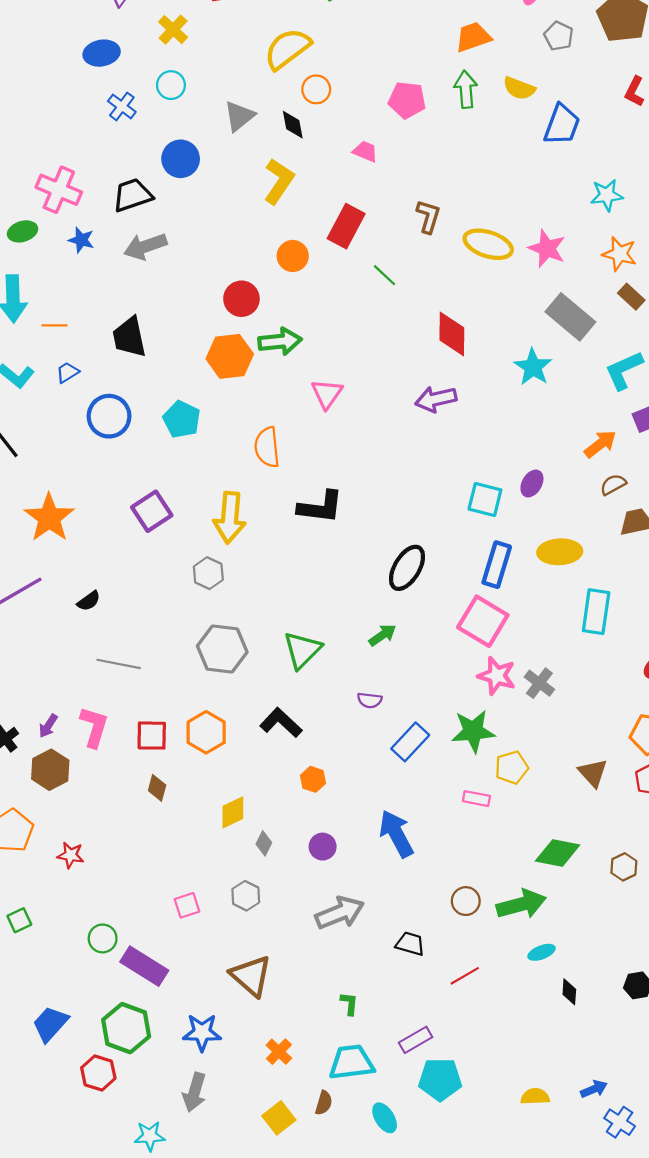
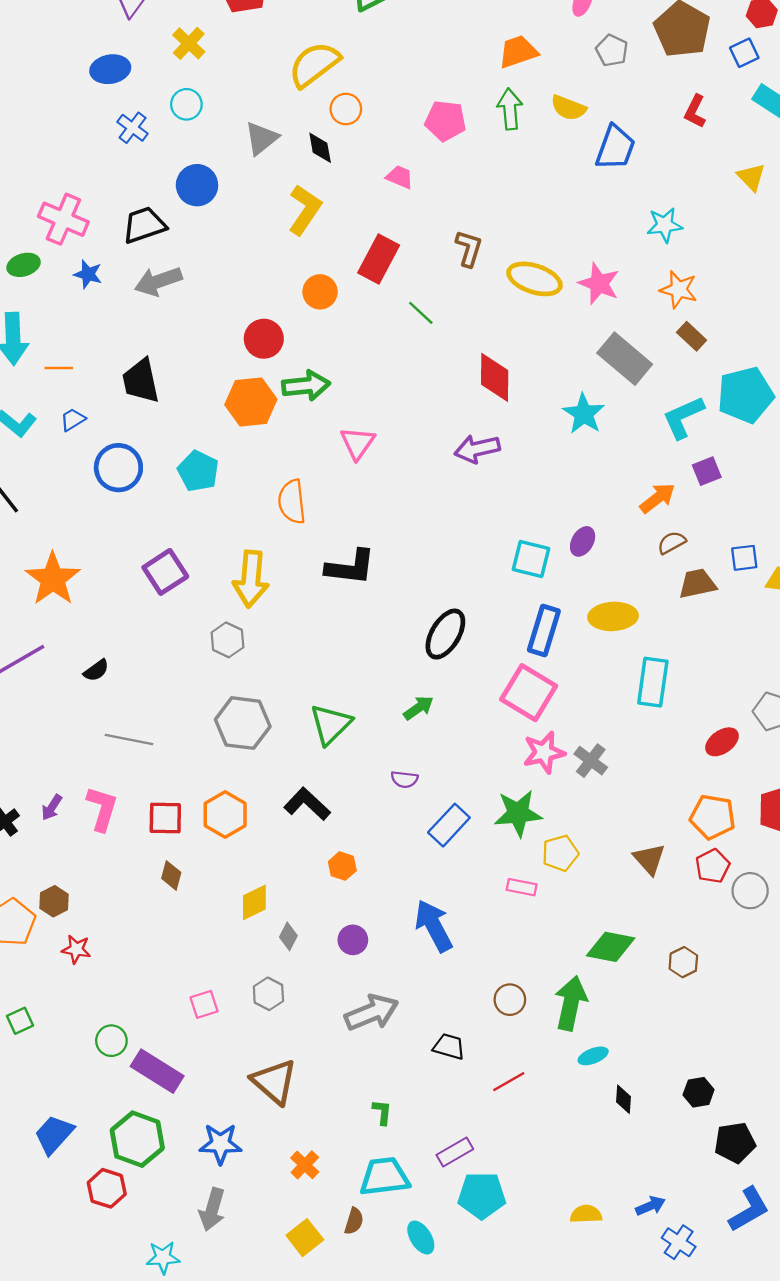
pink star: (497, 676) -> (544, 752), turned -30
brown hexagon: (50, 770) -> (54, 901), moved, size x0.7
green arrow: (521, 904) -> (571, 1003), turned -63

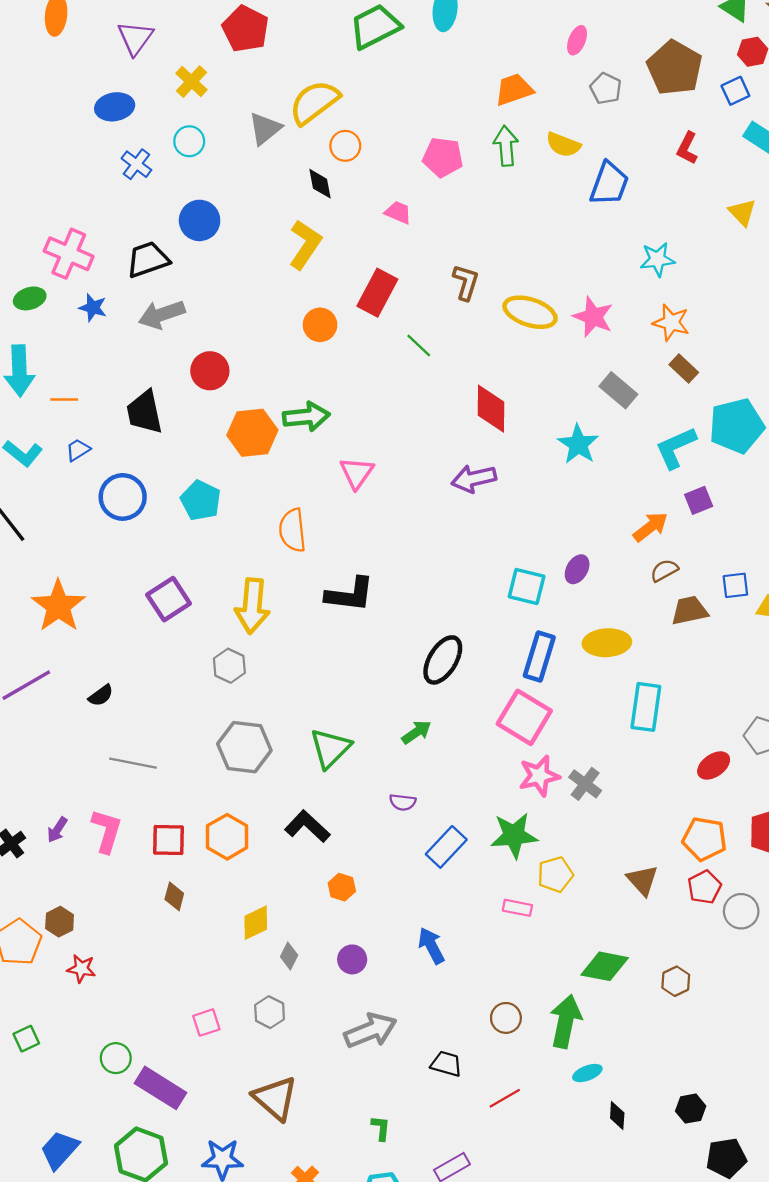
gray triangle: (261, 138) -> (265, 129), moved
red circle: (264, 339) -> (210, 371), moved
gray rectangle: (625, 359) -> (618, 390), size x0.7
blue arrow: (434, 926) -> (431, 946), size x0.7

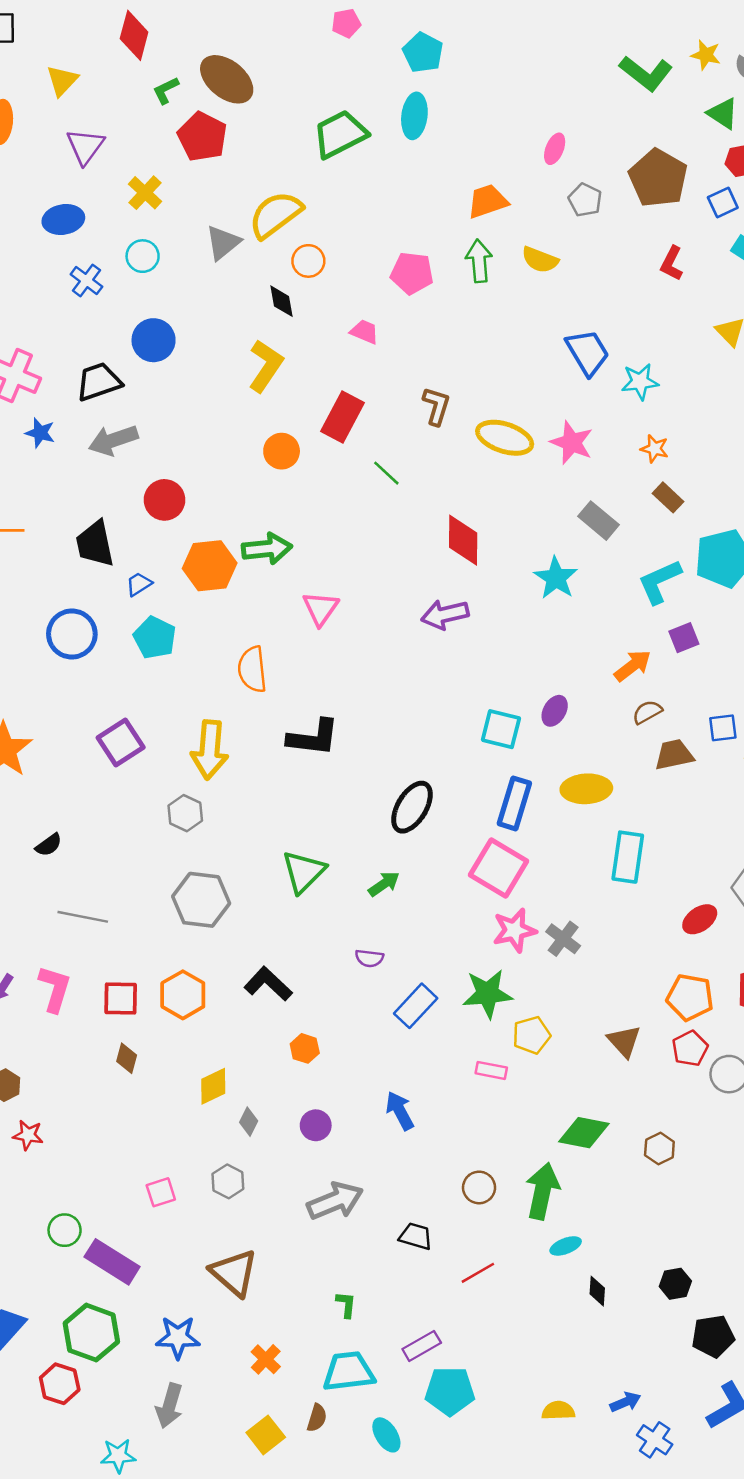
blue trapezoid: (609, 184) -> (588, 352), moved, turned -51
orange star: (671, 323) -> (655, 449), size x0.7
blue trapezoid: (78, 450) -> (139, 584), moved
green triangle: (330, 748) -> (303, 872), moved

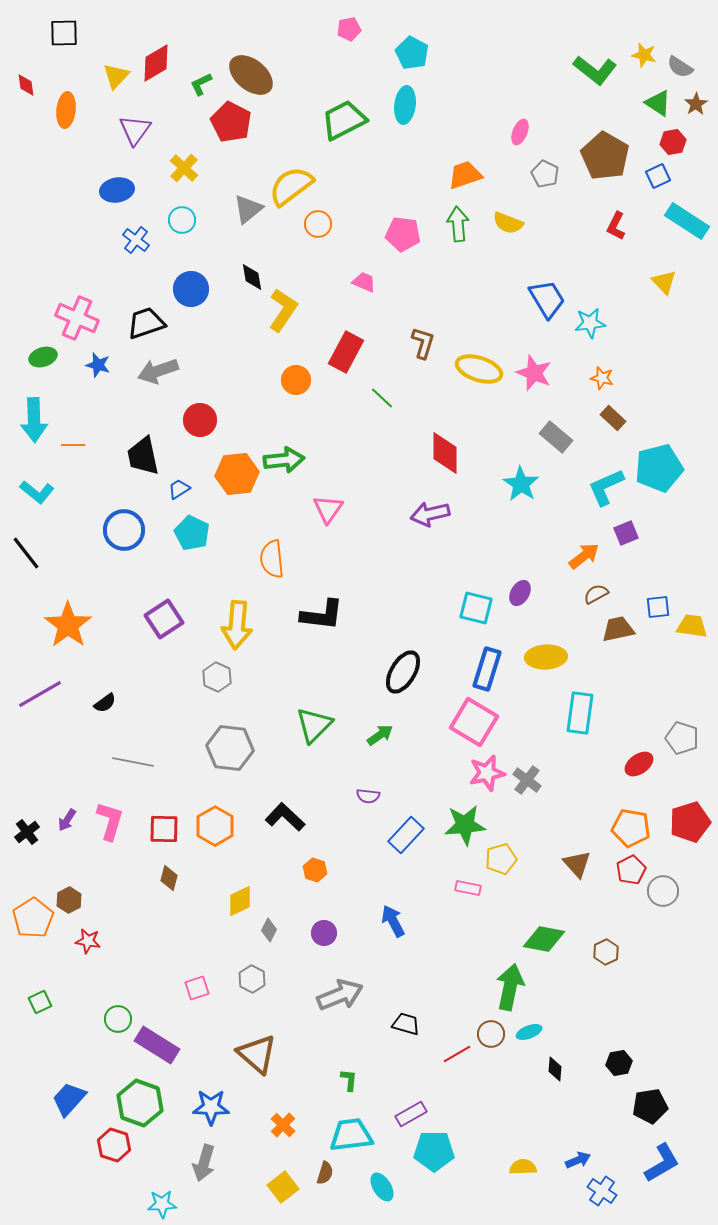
red diamond: (134, 35) -> (156, 63), moved, turned 45
black diamond: (282, 301) -> (252, 277), moved
brown circle: (479, 1187) -> (491, 1034), moved

